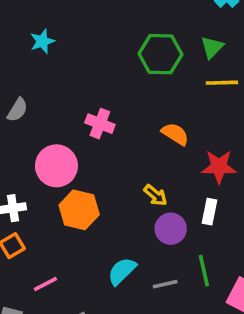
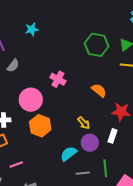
cyan semicircle: (122, 271) -> (69, 154), moved

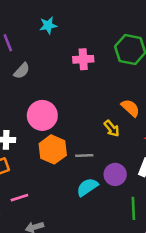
pink cross: (58, 79) -> (83, 59), moved, turned -35
yellow arrow: (84, 123) -> (112, 128), moved
gray line: (83, 173) -> (84, 156), moved

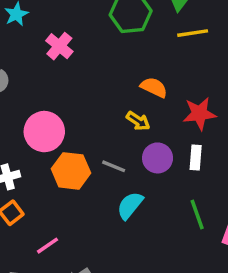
pink cross: (83, 59) -> (59, 46), moved, turned -30
gray line: (84, 156) -> (114, 166), turned 42
purple circle: (115, 174) -> (158, 158), moved

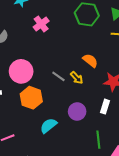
purple circle: (158, 158) -> (77, 112), moved
gray line: (114, 166) -> (58, 76), moved
cyan semicircle: (130, 205) -> (48, 126), moved

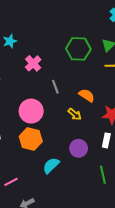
pink circle: (21, 71) -> (31, 111), moved
gray line: (58, 76) -> (55, 87), moved, turned 40

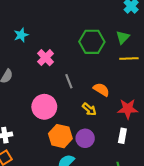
orange hexagon: (31, 139) -> (60, 136), moved
purple circle: (79, 148) -> (85, 138), moved

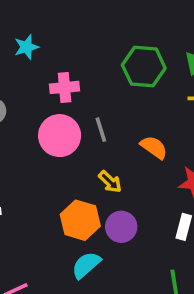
pink cross: (46, 58) -> (65, 87), turned 35
pink circle: (44, 107) -> (60, 136), moved
yellow arrow: (89, 109) -> (110, 182), moved

